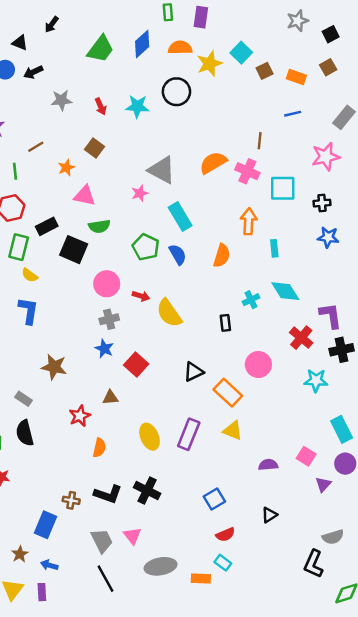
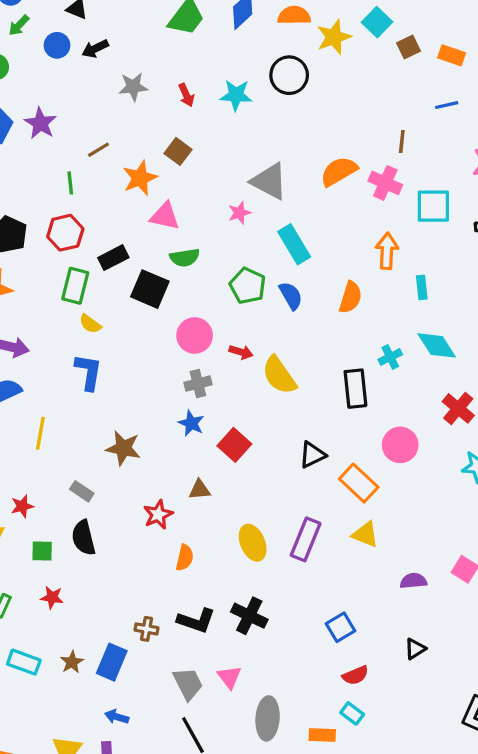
orange star: (66, 168) -> (140, 178), size x1.5
black rectangle: (225, 323) -> (355, 389), size x1.6
brown star: (20, 554) -> (72, 662), moved
gray ellipse: (161, 566) -> (268, 718), turned -76

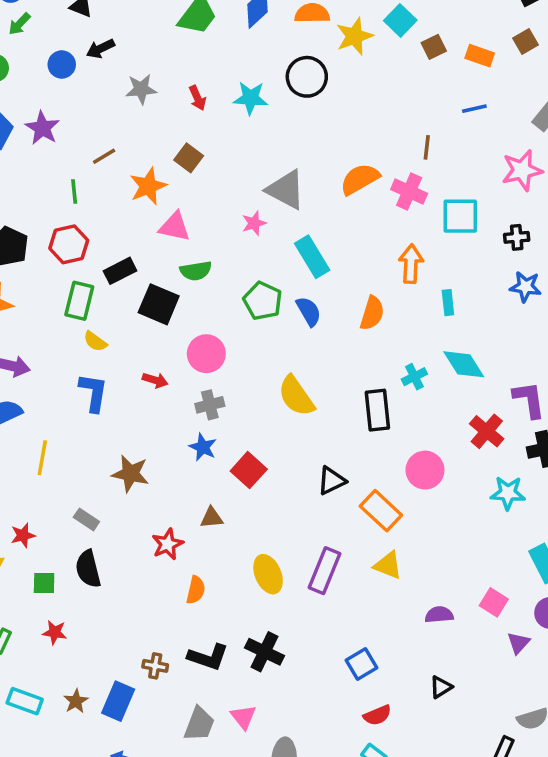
blue circle: (57, 45) -> (62, 64), moved
red arrow: (241, 352) -> (155, 380), moved
gray trapezoid: (188, 684) -> (199, 724), turned 48

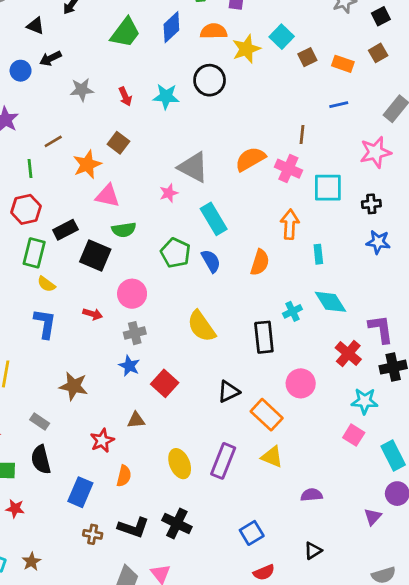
pink square: (494, 602) -> (354, 435), moved
blue rectangle: (118, 701) -> (80, 492), moved

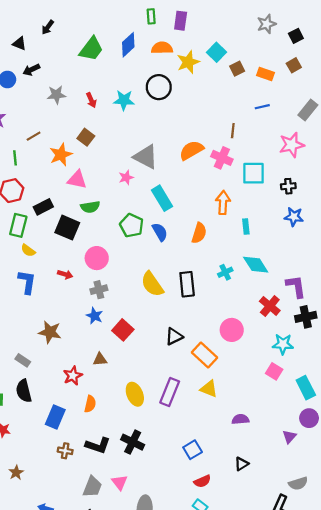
black rectangle: (264, 337) -> (187, 284), moved

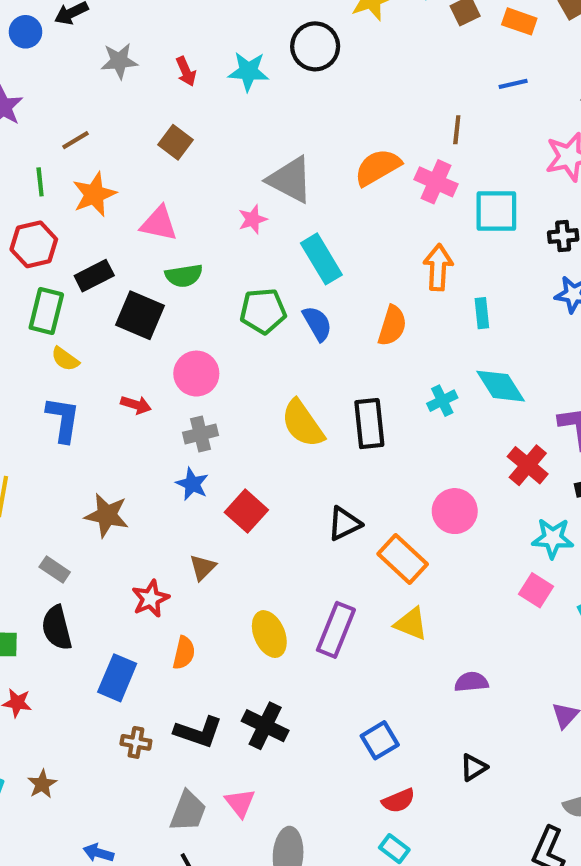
orange star: (61, 155) -> (94, 194), moved
green pentagon: (132, 225) -> (263, 311), turned -30
brown triangle: (100, 359) -> (203, 567), turned -40

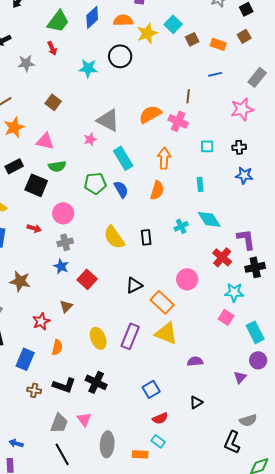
red arrow: (186, 71) -> (52, 48), moved
cyan square: (496, 211) -> (207, 146), moved, size x0.6
orange arrow: (438, 267) -> (164, 158), moved
black rectangle: (369, 424) -> (146, 237), size x0.7
yellow triangle: (411, 624) -> (166, 333), size x1.4

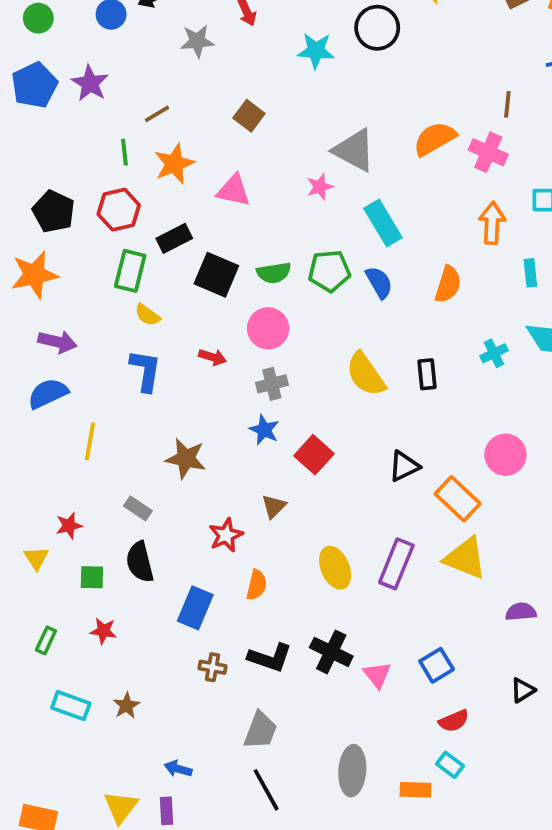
orange arrow: (164, 158) -> (492, 223), moved
green semicircle: (57, 166) -> (274, 273), moved
pink triangle: (84, 419) -> (377, 675), moved

